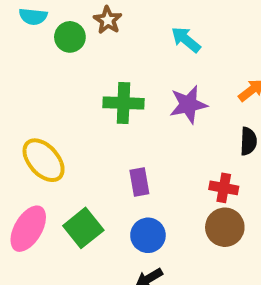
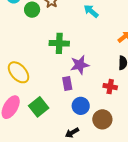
purple star: (188, 104) -> (80, 65), moved
brown circle: (225, 227) -> (102, 119), moved
blue circle: (148, 235) -> (81, 106), moved

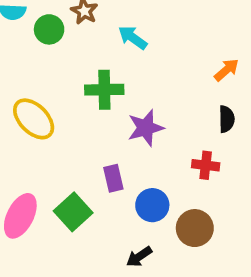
cyan arrow: (91, 11) -> (133, 38), moved
yellow ellipse: (19, 72) -> (34, 119), moved
purple rectangle: (67, 84) -> (113, 178), moved

